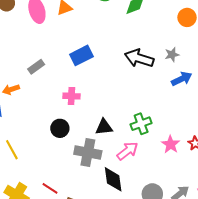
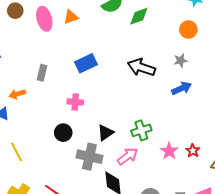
gray star: (172, 55) -> (181, 61), moved
gray rectangle: (36, 67) -> (42, 73), turned -42
black triangle: (104, 127) -> (106, 133), turned -30

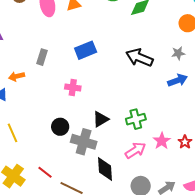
black circle: (63, 133) -> (60, 127), moved
pink arrow: (128, 156) -> (135, 150), moved

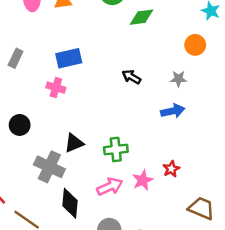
black arrow: (139, 58) -> (131, 77), size x0.6
pink cross: (73, 87) -> (56, 88), moved
black circle: (60, 127) -> (20, 125), moved
red star: (185, 142) -> (171, 169), moved

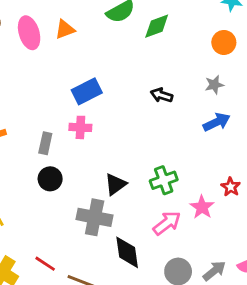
gray rectangle: (16, 58) -> (45, 143), moved

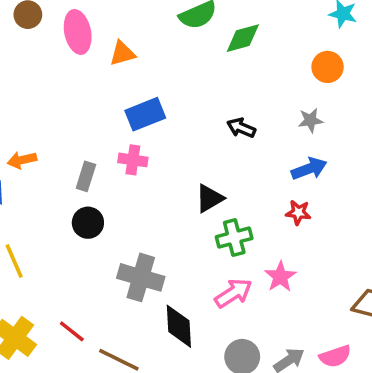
orange triangle: (65, 29) -> (122, 53), moved
black triangle: (115, 184) -> (209, 198), moved
red star: (231, 187) -> (298, 213), moved, turned -30

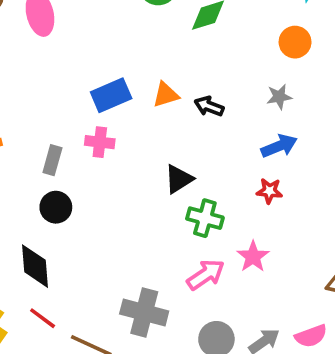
orange triangle: (122, 53) -> (166, 95), moved
green cross: (234, 238) -> (205, 218), turned 32
gray cross: (141, 277) -> (144, 312), moved
black diamond: (179, 326) -> (35, 266), moved

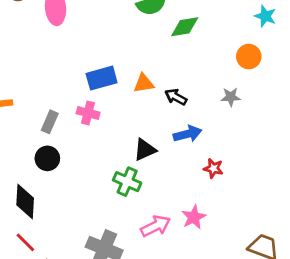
blue arrow: (279, 146) -> (188, 134), moved
green cross: (205, 218) -> (127, 182), moved

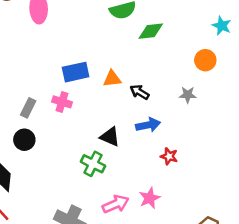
black triangle: (145, 150) -> (110, 137), turned 45

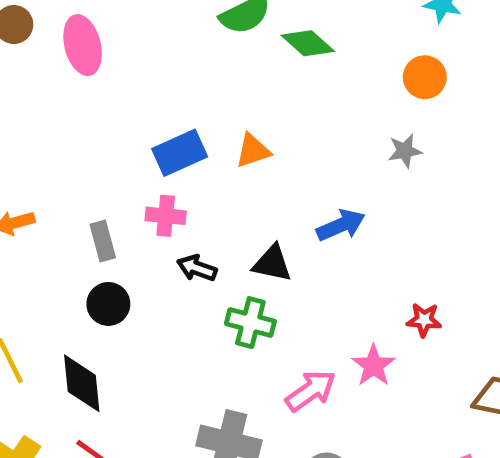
green diamond: (151, 31) -> (308, 43), turned 60
black arrow: (140, 92) -> (197, 268), moved
gray rectangle: (28, 108) -> (103, 241), turned -30
red star: (169, 156) -> (424, 320), moved

